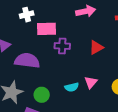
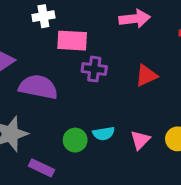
pink triangle: (91, 82) -> (140, 140), moved
green circle: (42, 95) -> (75, 140), moved

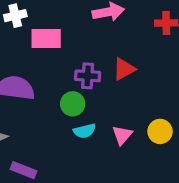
purple cross: (94, 69) -> (88, 76), moved
green circle: (75, 140) -> (73, 104), moved

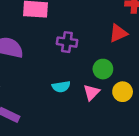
red triangle: (124, 69) -> (118, 33), moved
green circle: (73, 104) -> (103, 69), moved

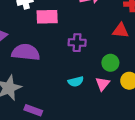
red triangle: (118, 33) -> (121, 31), turned 36

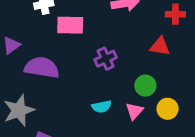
purple cross: (77, 43) -> (106, 59), turned -30

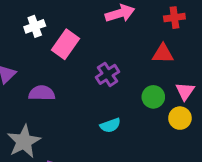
pink rectangle: (70, 25) -> (65, 44), turned -48
purple semicircle: (42, 68) -> (42, 93), size x0.7
pink triangle: (134, 111) -> (185, 91), moved

